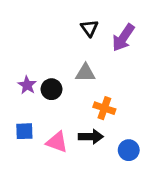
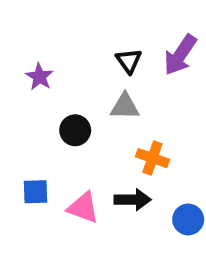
black triangle: (89, 28) -> (129, 61), moved
purple star: (27, 85) -> (39, 77), moved

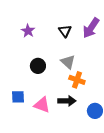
purple star: (39, 77) -> (28, 31), moved
gray triangle: (125, 106) -> (68, 62), moved, turned 42

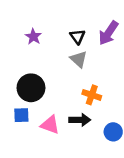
gray triangle: (68, 62) -> (79, 59), moved
black circle: (38, 66) -> (31, 88), moved, size x1.5

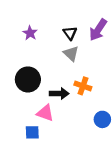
blue square: (21, 115) -> (32, 132), moved
black arrow: (80, 120) -> (59, 94), moved

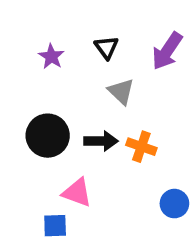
black triangle: (70, 33) -> (106, 47), moved
black arrow: (59, 94) -> (101, 141), moved

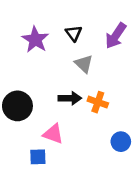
purple star: (51, 57) -> (35, 40), size x1.5
black circle: (48, 136) -> (17, 106), moved

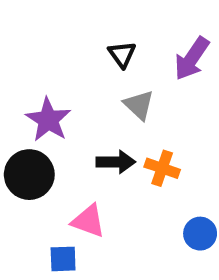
purple star: (35, 40) -> (48, 120), moved

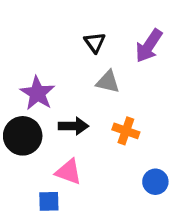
gray triangle: (139, 105) -> (108, 82), turned -30
black arrow: (116, 162) -> (73, 126), moved

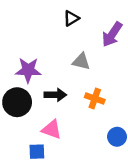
black triangle: (95, 42) -> (71, 18), moved, turned 35
purple star: (37, 93) -> (28, 70), turned -30

